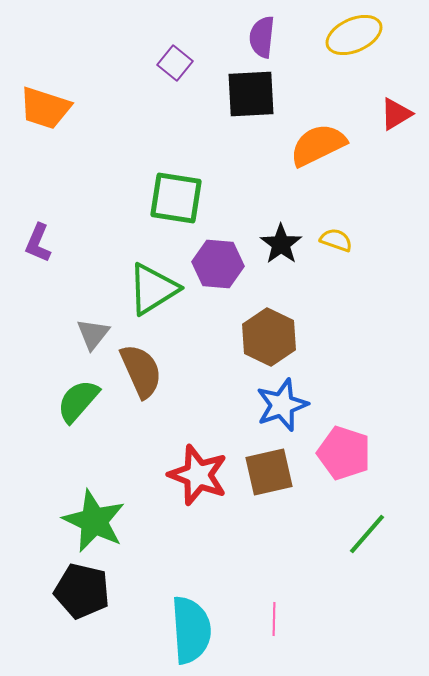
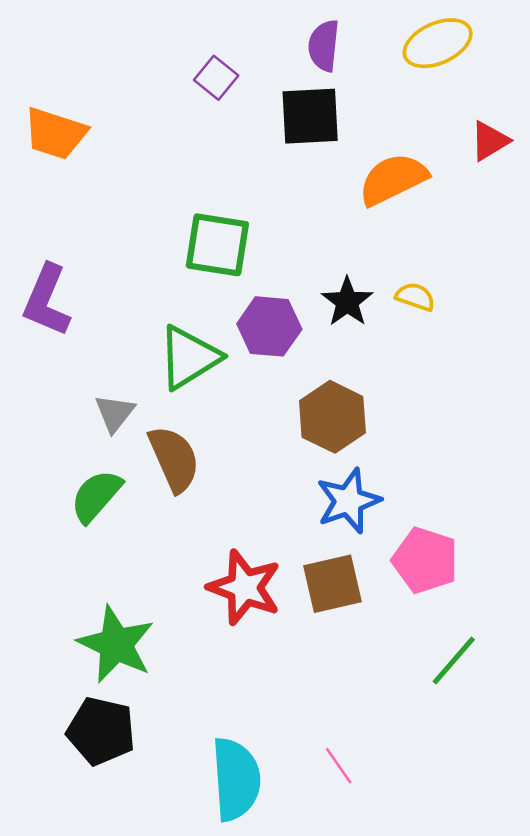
purple L-shape: (38, 243) -> (47, 300), size x1.5
pink line: (274, 619) -> (339, 766), turned -36

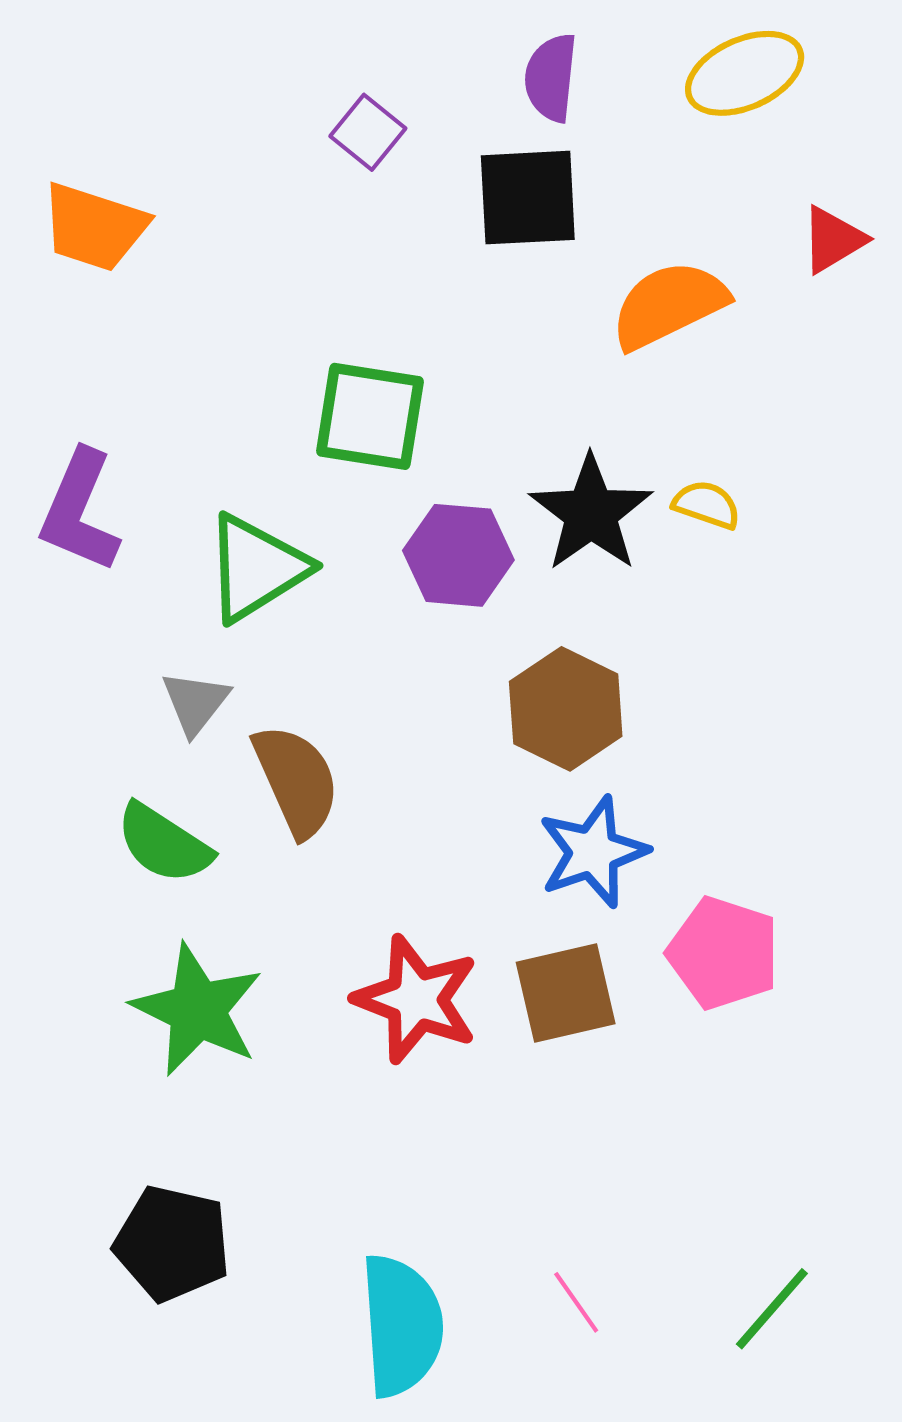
black star: (347, 302) -> (591, 513), size x1.4
green triangle: (189, 357) -> (256, 568), moved
green semicircle: (96, 496) -> (164, 844), turned -98
green star: (116, 644) -> (197, 1010), moved
green line: (454, 660) -> (772, 1309), moved

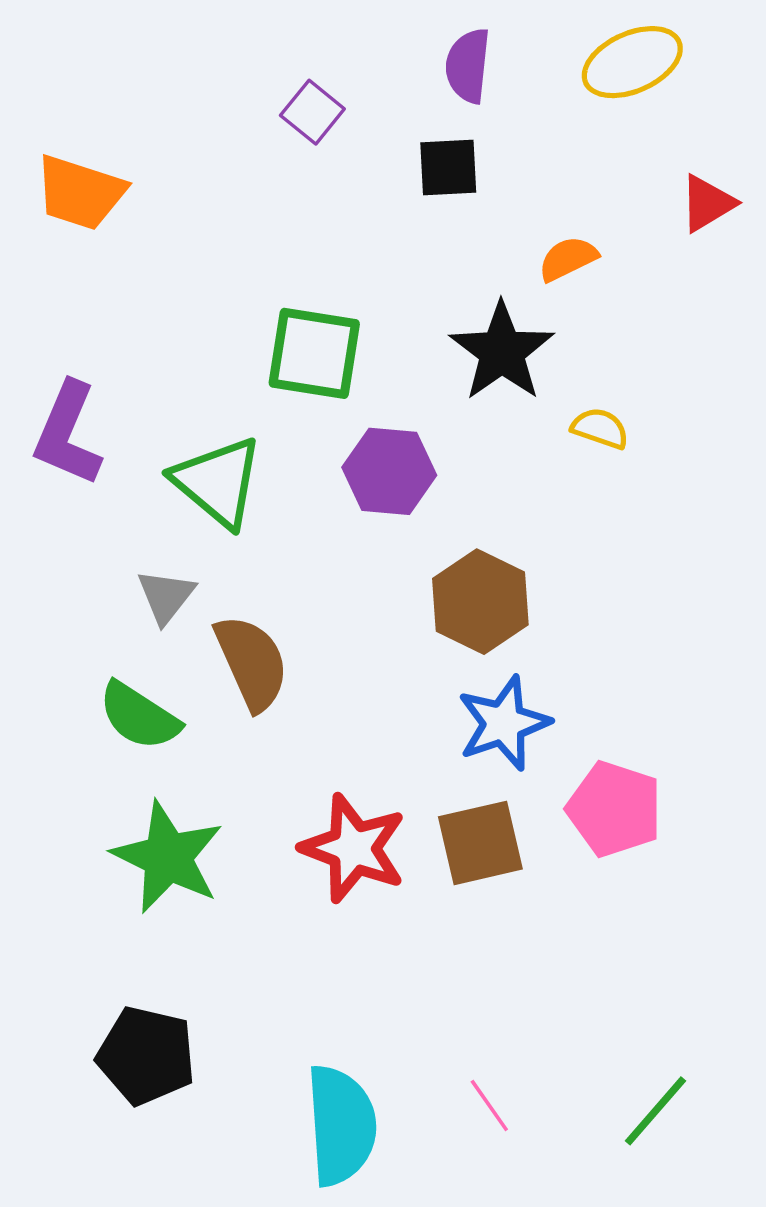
black square: (528, 198) -> (448, 168), size x0.7
orange semicircle: (669, 305) -> (568, 259), size x0.6
black star: (591, 513) -> (502, 352), moved
green triangle: (256, 568) -> (218, 482), turned -48

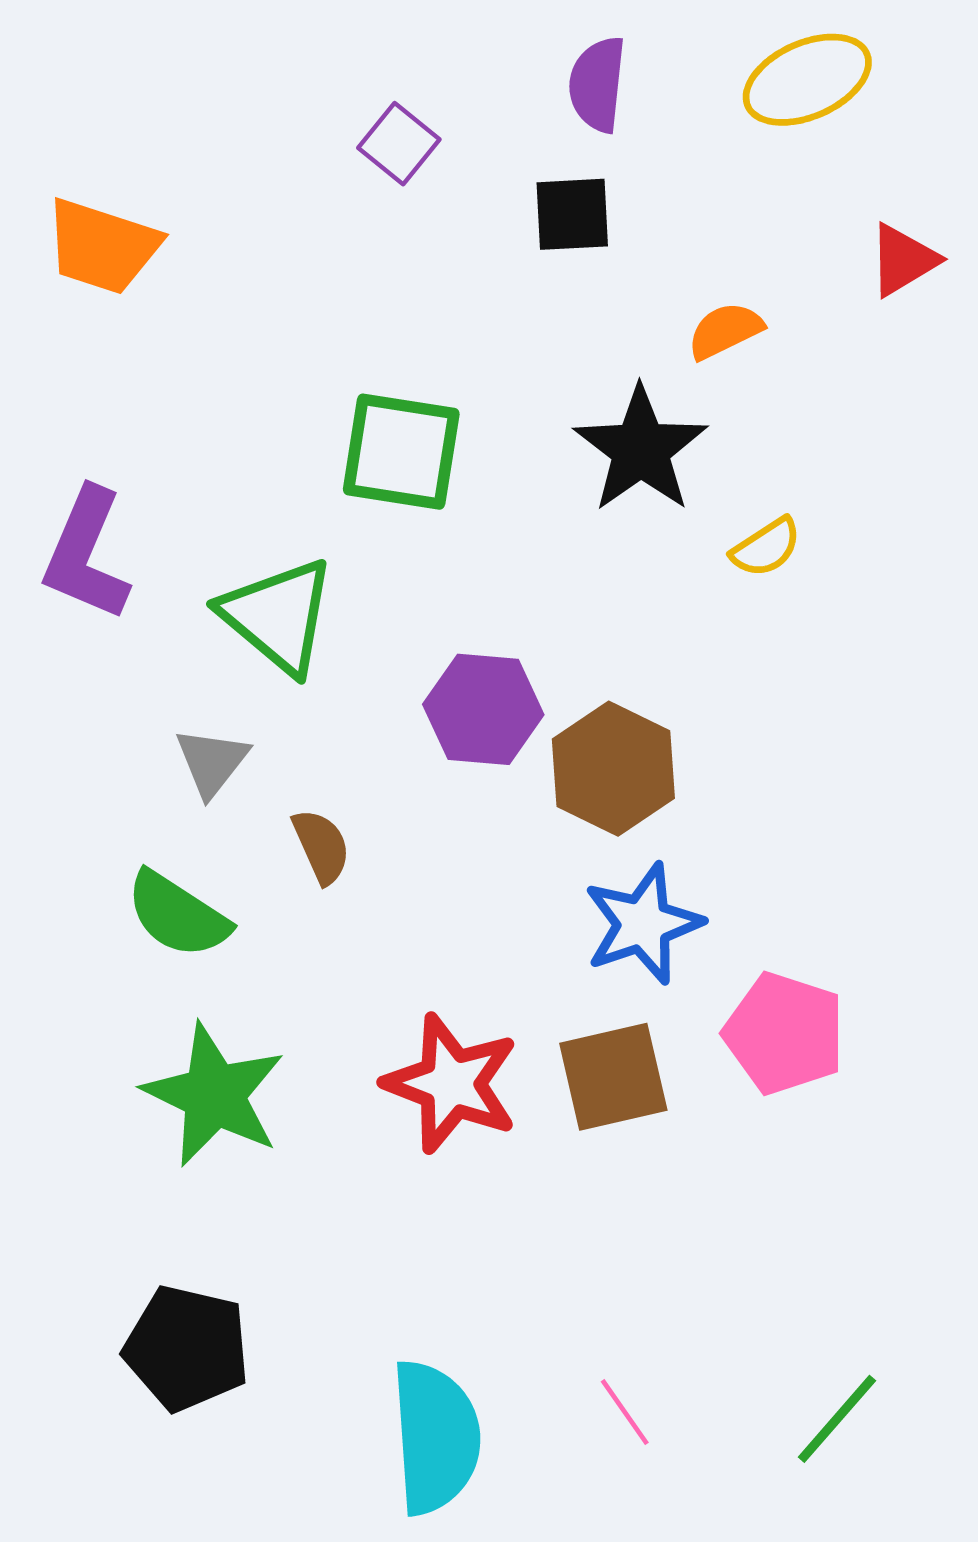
yellow semicircle: (600, 428) -> (766, 547), turned 128
purple hexagon: (389, 471) -> (483, 709), moved
brown semicircle: (252, 662) -> (321, 846), size x0.6

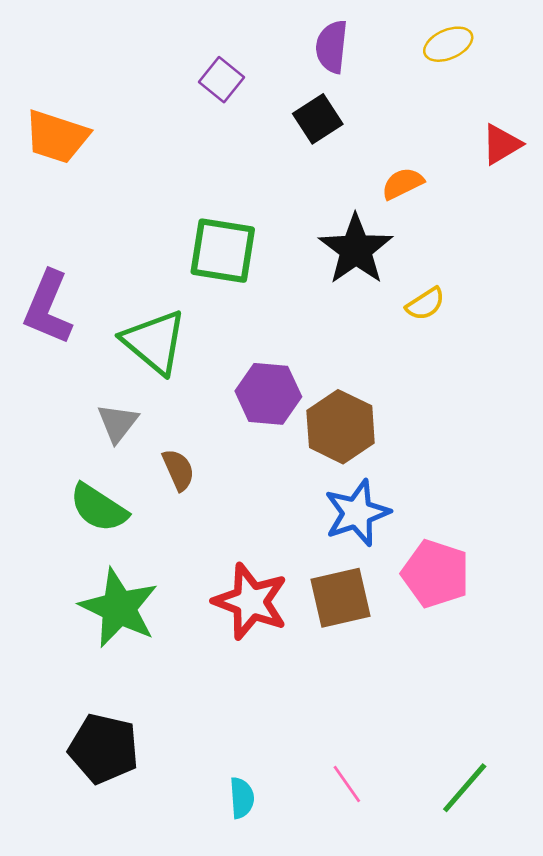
yellow ellipse: (807, 80) -> (448, 44), size x0.7
black square: (572, 214) -> (318, 119), turned -30
cyan semicircle: (435, 1437) -> (242, 798), size x0.5

